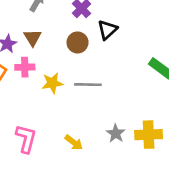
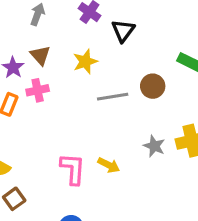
brown circle: (78, 42) -> (153, 86), moved
yellow star: (52, 83) -> (85, 62), moved
pink L-shape: (26, 139) -> (73, 169), moved

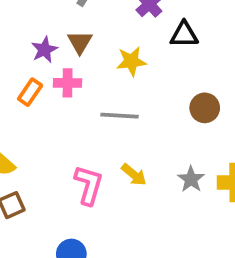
black triangle: (123, 31) -> (184, 35), turned 40
gray line: (113, 97) -> (119, 116), moved
yellow arrow: (109, 165) -> (134, 175), moved

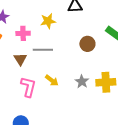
brown triangle: (80, 42) -> (20, 59), moved
pink cross: (68, 83) -> (23, 33), moved

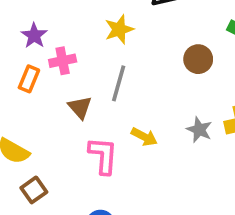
pink cross: (23, 33) -> (63, 61), moved
gray line: (43, 50) -> (119, 83), turned -66

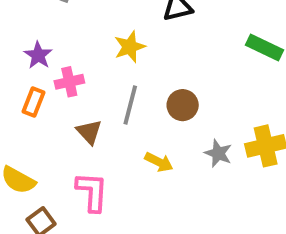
brown circle: (198, 59) -> (183, 105), moved
pink L-shape: (103, 156) -> (92, 192), moved

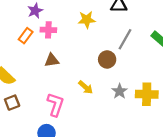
gray line: (130, 105) -> (125, 39), moved
brown triangle: (89, 132) -> (52, 60), turned 49
pink L-shape: (92, 192) -> (55, 105), moved

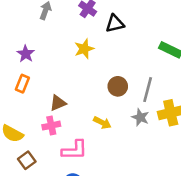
pink cross: (48, 30) -> (51, 126), moved
gray line: (125, 39) -> (148, 90), moved
pink L-shape: (55, 105) -> (74, 150), turned 85

